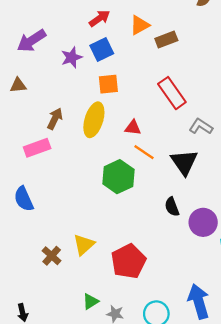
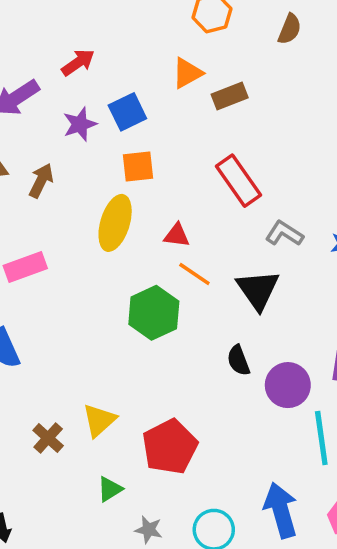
red arrow: (99, 18) -> (78, 63), moved
brown arrow: (55, 119) -> (41, 181), moved
green triangle: (91, 301) -> (110, 489), moved

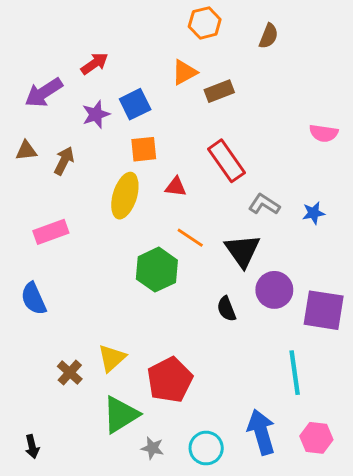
red triangle: (177, 235) -> (176, 187), moved
purple circle: (288, 385) -> (274, 290), moved
green triangle: (110, 489) -> (121, 415), size x1.8

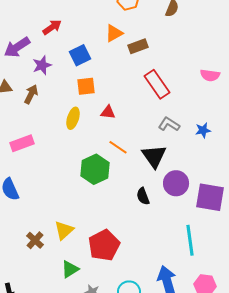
purple star: (96, 114) -> (42, 65), moved
red rectangle: (226, 161) -> (157, 84), moved
yellow ellipse: (125, 196) -> (73, 118), size x0.7
green triangle: (121, 415) -> (70, 269), size x0.7

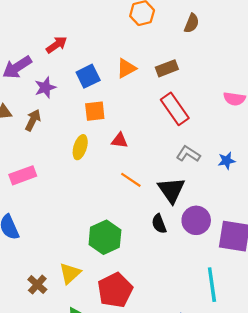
orange triangle: (114, 33) -> (126, 68), moved
brown rectangle: (138, 46) -> (167, 68), moved
green hexagon: (95, 169) -> (105, 237), moved
black semicircle: (143, 196) -> (159, 224), moved

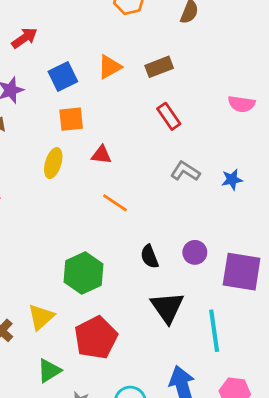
red rectangle: (175, 109) -> (169, 116), size x0.7
black triangle: (171, 190) -> (167, 307), moved
purple circle: (196, 220) -> (195, 252), size x0.7

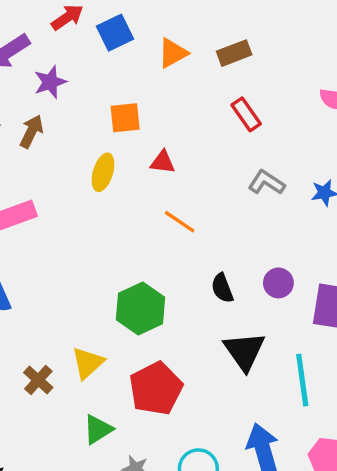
blue square: (63, 76) -> (115, 33), moved

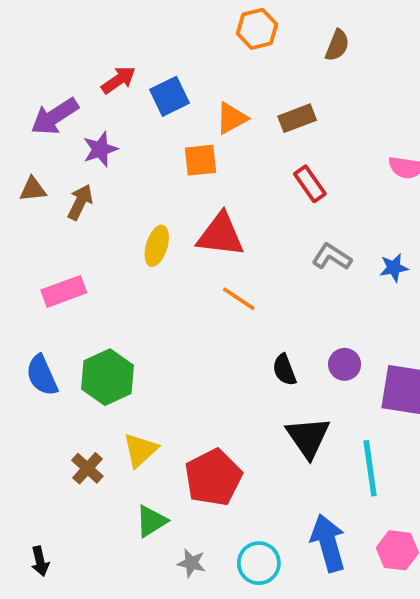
orange square: (125, 118) -> (201, 160), moved
red triangle: (163, 162) -> (221, 235), size x1.8
green hexagon: (140, 308) -> (108, 377), moved

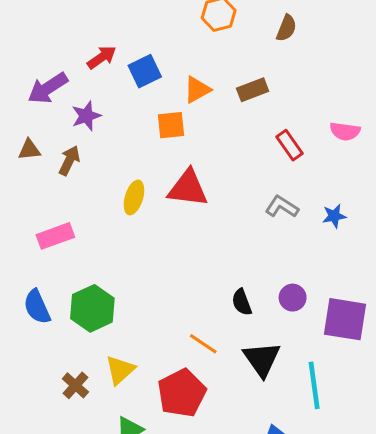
red rectangle: (310, 184) -> (289, 145), moved
orange line: (239, 299) -> (203, 344), moved

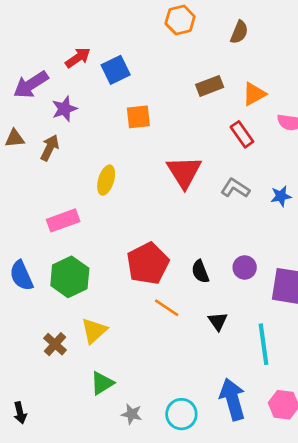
orange triangle: (197, 90) -> (254, 94), moved
red triangle: (188, 188) -> (184, 172), moved, turned 51
pink rectangle: (55, 236) -> (63, 220), moved
black triangle: (262, 359) -> (218, 321), size x0.6
red pentagon: (182, 393) -> (148, 263), moved

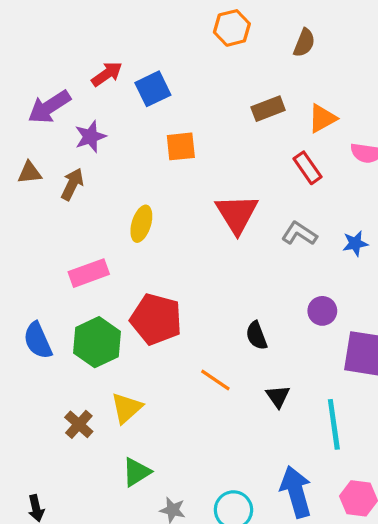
red pentagon: (148, 263) -> (156, 319), moved, turned -30
purple circle: (245, 267) -> (322, 311), moved

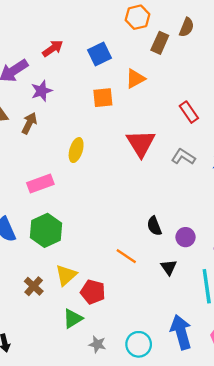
blue square: (153, 89) -> (100, 54), moved
brown rectangle: (268, 109) -> (160, 43), moved, turned -45
orange triangle: (322, 118) -> (135, 79), moved
purple circle: (322, 311) -> (186, 237), moved
red pentagon: (156, 319) -> (93, 292), moved, size x0.7

